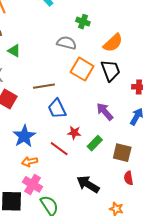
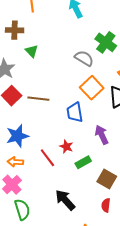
green cross: (83, 22) -> (106, 42), size x1.5
brown line: (44, 86) -> (38, 99), moved
blue trapezoid: (57, 109) -> (75, 112), moved

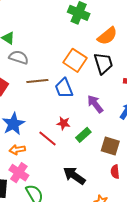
gray semicircle: (84, 58) -> (19, 57), moved
brown line: (38, 99) -> (37, 81), moved

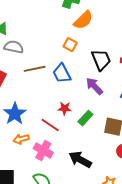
orange semicircle: (107, 36) -> (83, 20), moved
orange square: (75, 60) -> (70, 45), size x0.6
black trapezoid: (103, 63) -> (101, 60), moved
pink cross: (19, 173) -> (43, 150), moved

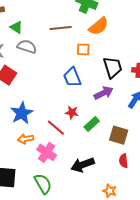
orange square: (70, 45) -> (83, 49), turned -32
brown line: (35, 69) -> (61, 28), moved
purple arrow: (94, 86) -> (103, 93), turned 102
black arrow: (80, 160) -> (83, 165), turned -55

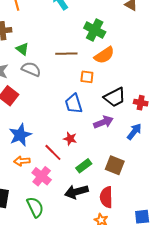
black trapezoid: (113, 67) -> (115, 97), turned 75
green rectangle: (92, 124) -> (84, 166), moved
red semicircle: (123, 161) -> (106, 197), moved, size x1.5

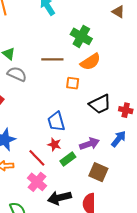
blue trapezoid: (74, 104) -> (56, 122), moved
purple arrow: (103, 122) -> (89, 144), moved
green rectangle: (84, 166) -> (68, 159), moved
pink cross: (42, 176) -> (37, 182), moved

